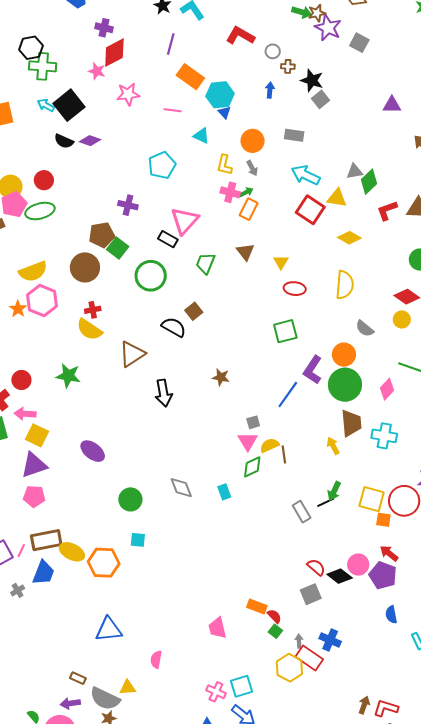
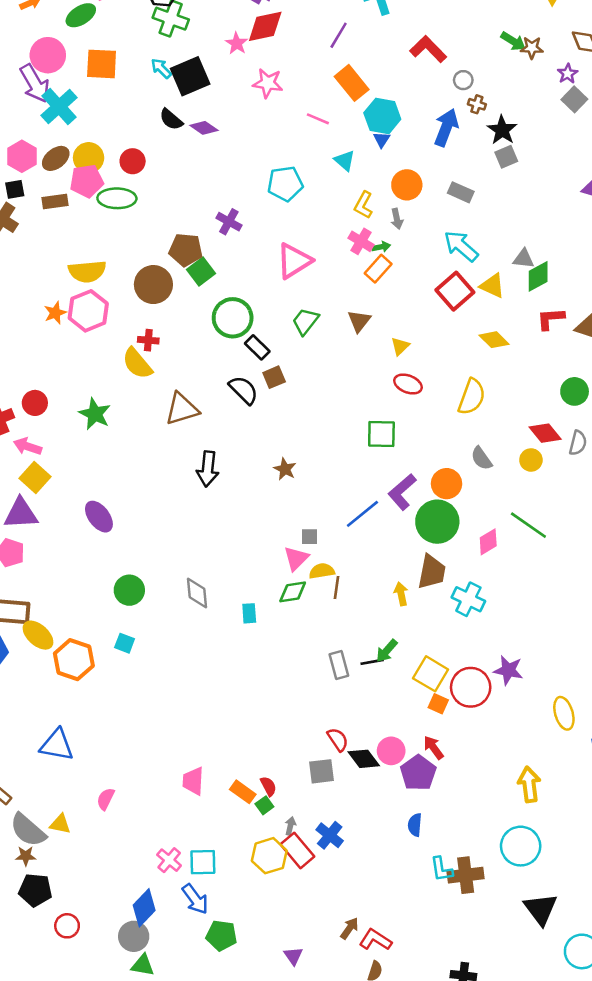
purple star: (328, 28) -> (568, 74), moved, size x0.6
blue arrow: (270, 90) -> (446, 127), size x1.8
black rectangle: (168, 239) -> (257, 347), moved
orange rectangle: (257, 606) -> (243, 792), moved

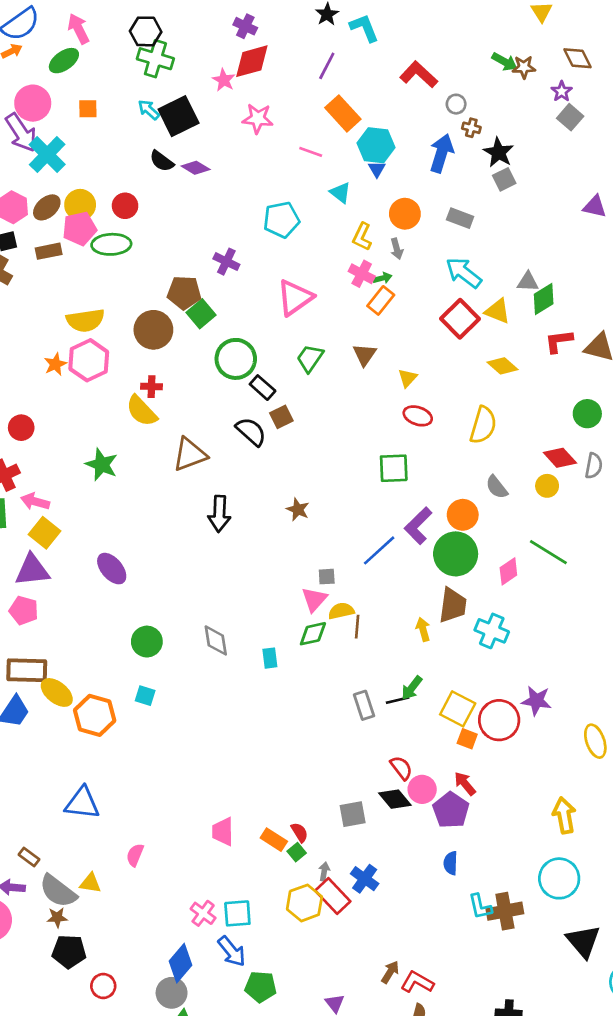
orange square: (102, 64) -> (88, 109), size x0.6
red circle: (35, 403) -> (21, 428), moved
red semicircle: (338, 740) -> (401, 768), moved

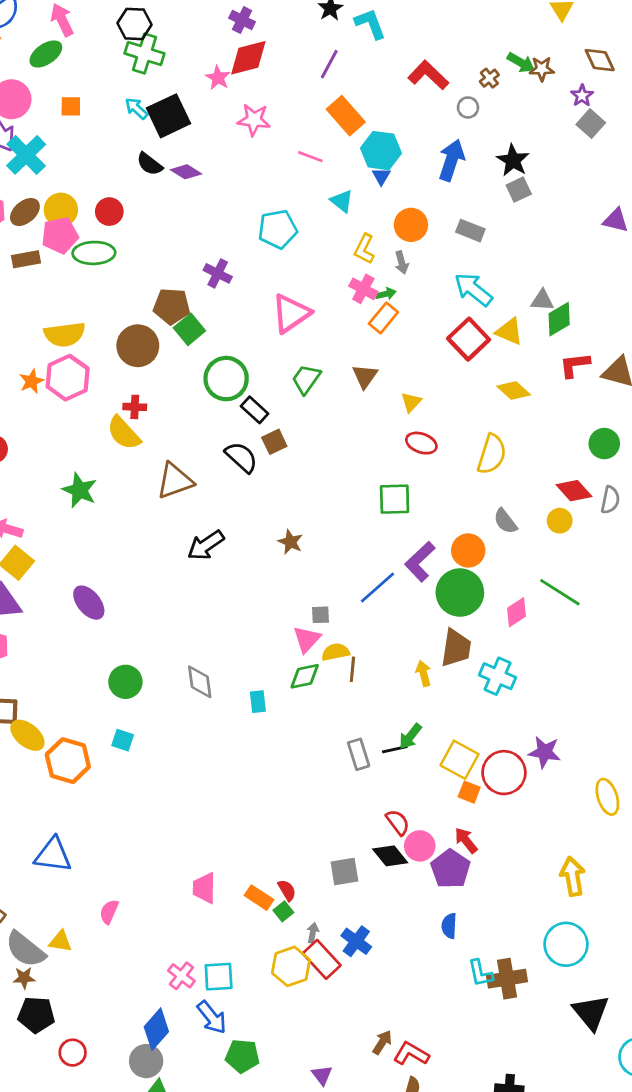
brown cross: (471, 128) -> (489, 78), moved, turned 36
black arrow: (219, 514) -> (206, 545), turned 52

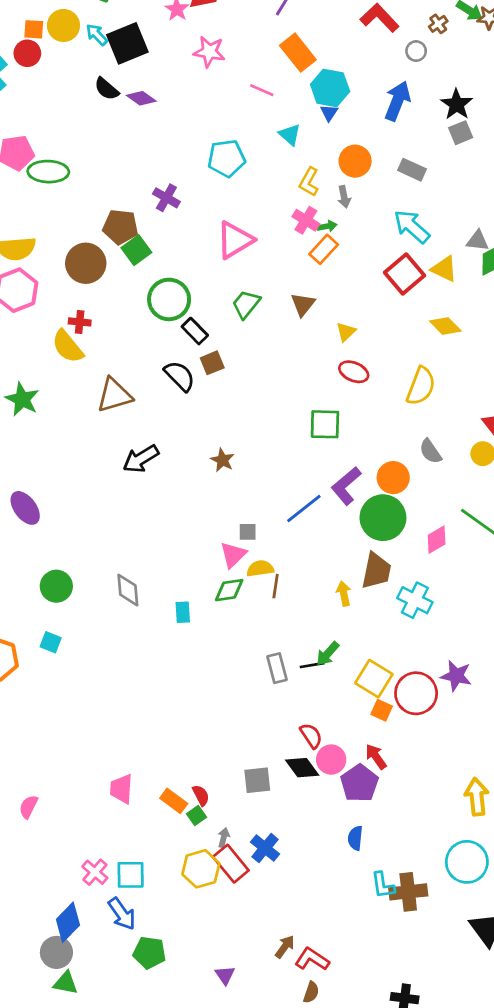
yellow circle: (61, 210) -> (63, 25), moved
red circle: (109, 212) -> (27, 53), moved

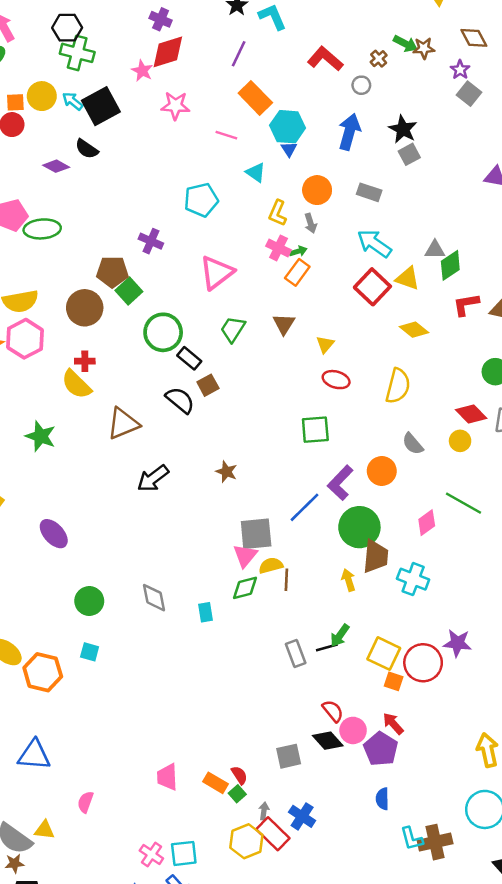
purple diamond: (141, 98) -> (56, 166), moved
green circle: (383, 518) -> (359, 527), moved
gray square: (248, 532) -> (256, 534), size x2.0

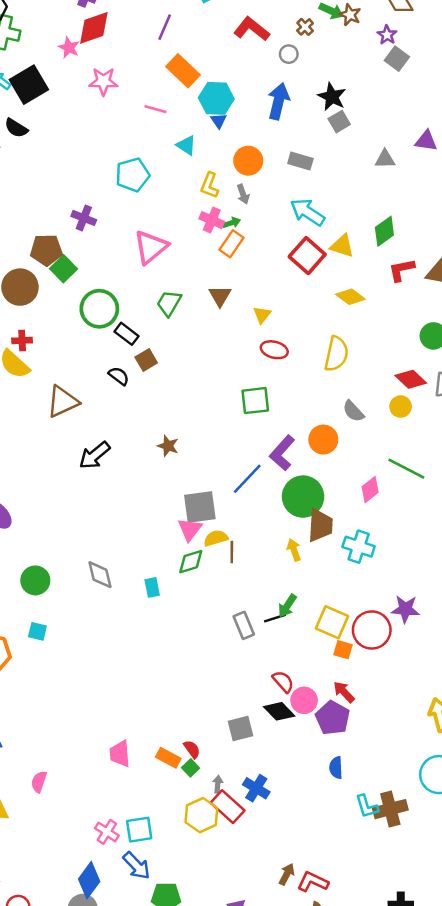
brown star: (424, 48) -> (350, 15), turned 30
gray triangle: (435, 250) -> (385, 159), moved
black semicircle: (180, 400) -> (119, 376), size x0.7

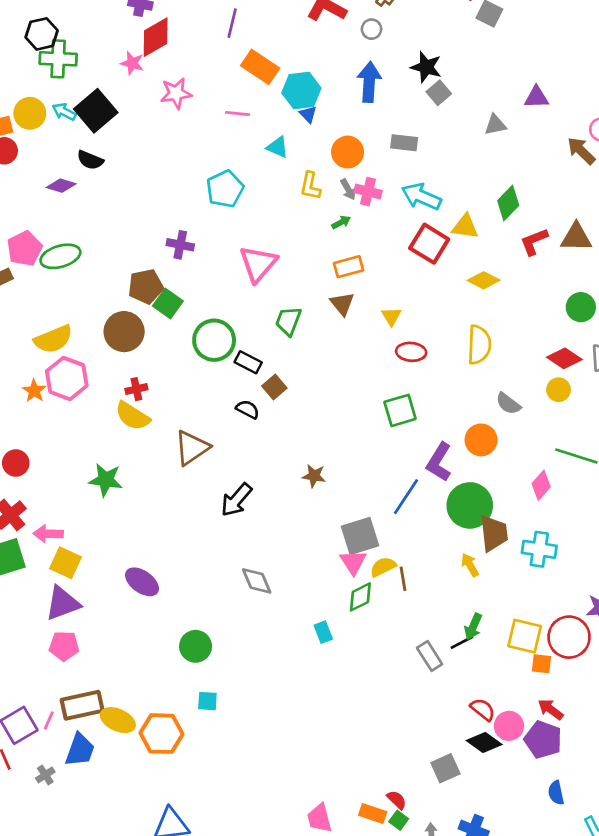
pink cross: (212, 220) -> (368, 192), moved
orange rectangle: (231, 244) -> (349, 267), moved, turned 50
gray diamond: (100, 575) -> (257, 581), moved

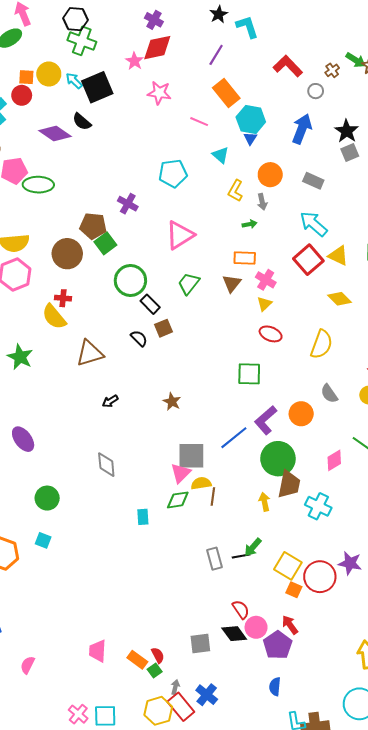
purple diamond: (61, 186) -> (55, 134), size x1.4
pink cross: (368, 192) -> (266, 280), moved
black arrow: (236, 500) -> (110, 401), size x0.6

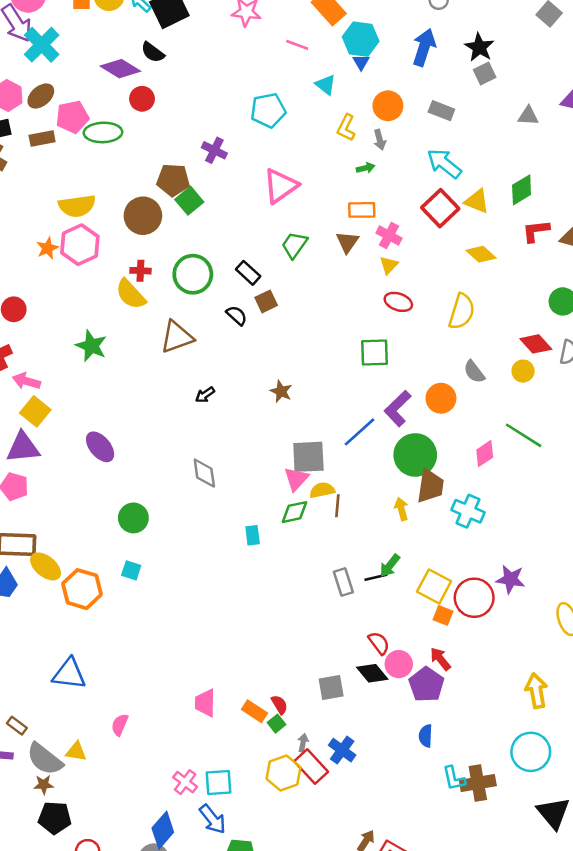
red circle: (22, 95) -> (142, 99), moved
green circle: (130, 280) -> (193, 274), moved

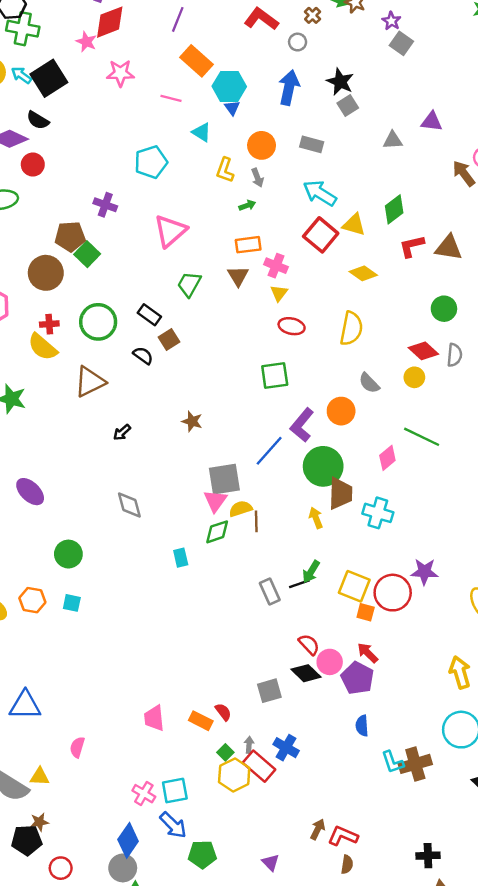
orange hexagon: (82, 589) -> (32, 600), moved, size x0.7
green square: (276, 724) -> (225, 752), moved
brown star: (44, 785) -> (39, 822), moved

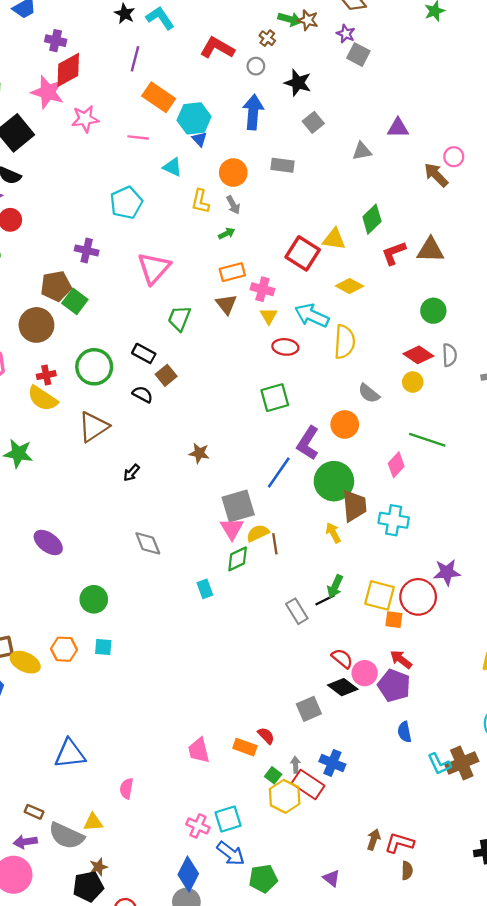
pink star: (86, 42) -> (48, 92), size x1.6
black star: (340, 82) -> (298, 83), moved
cyan arrow: (320, 193) -> (312, 315), moved

